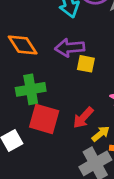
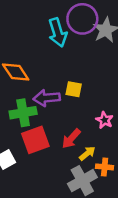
purple arrow: (70, 48) -> (47, 98), moved
red square: (44, 119) -> (35, 140), turned -36

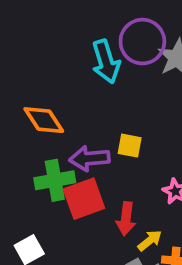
red arrow: (71, 139) -> (126, 219), turned -35
red square: (35, 140) -> (84, 199), moved

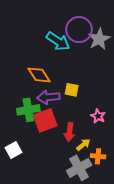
cyan arrow: (106, 62) -> (58, 41), turned -40
orange diamond: (44, 120) -> (39, 75), moved

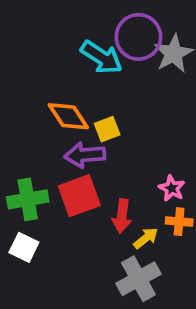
yellow square: (72, 90) -> (107, 129), moved, turned -32
green cross: (28, 110) -> (28, 199), moved
white square: (14, 150) -> (24, 247), turned -35
orange cross: (98, 156) -> (179, 222), moved

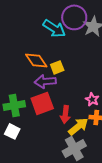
yellow arrow: (146, 238) -> (78, 126), size x1.5

